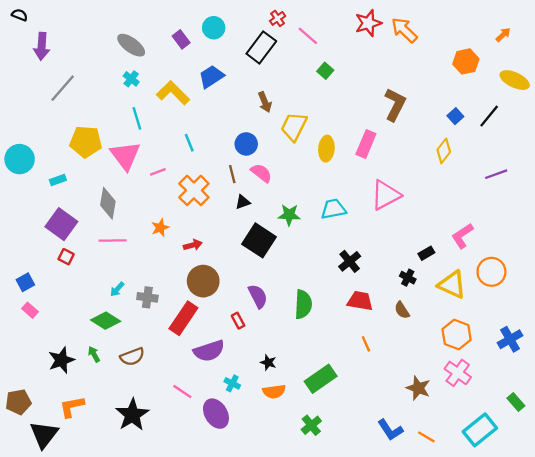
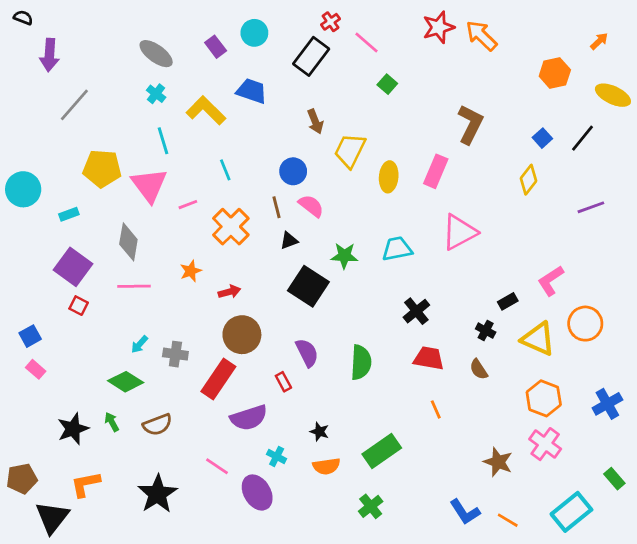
blue trapezoid: (211, 77) -> (252, 91), turned 52

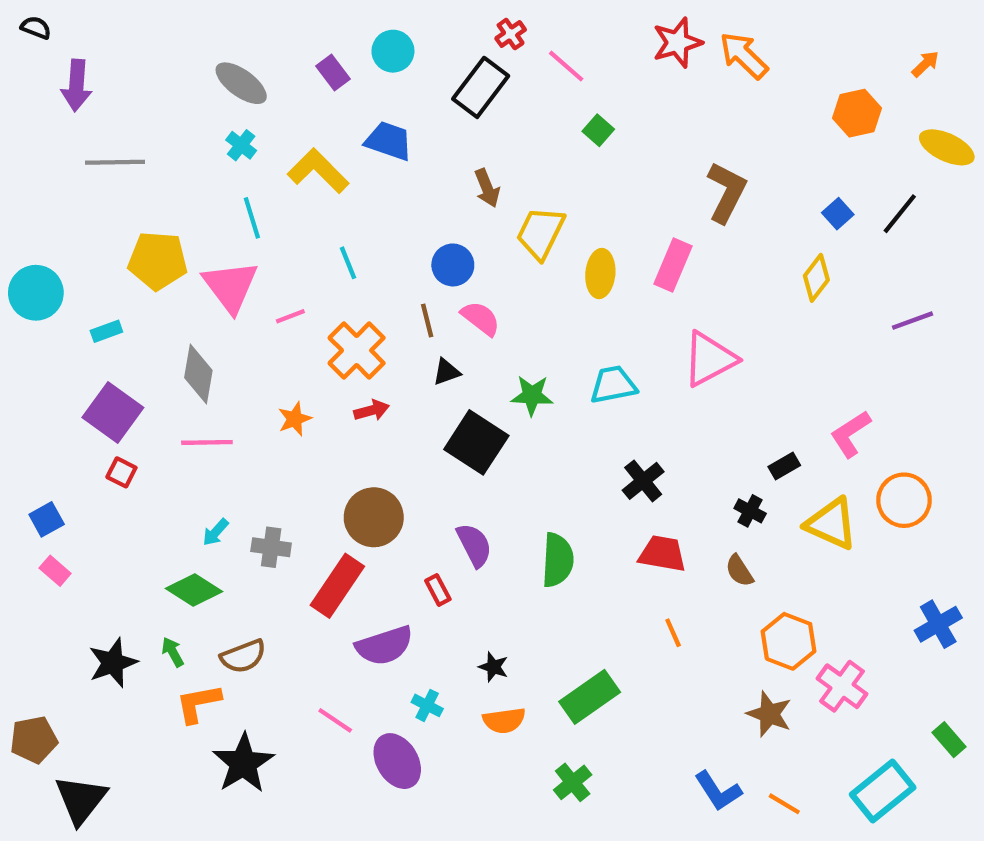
gray line: (74, 105) -> (115, 162), turned 48
red arrow: (229, 292) -> (372, 410), moved
orange hexagon: (544, 398) -> (789, 641), moved
orange L-shape: (85, 484) -> (198, 703), moved

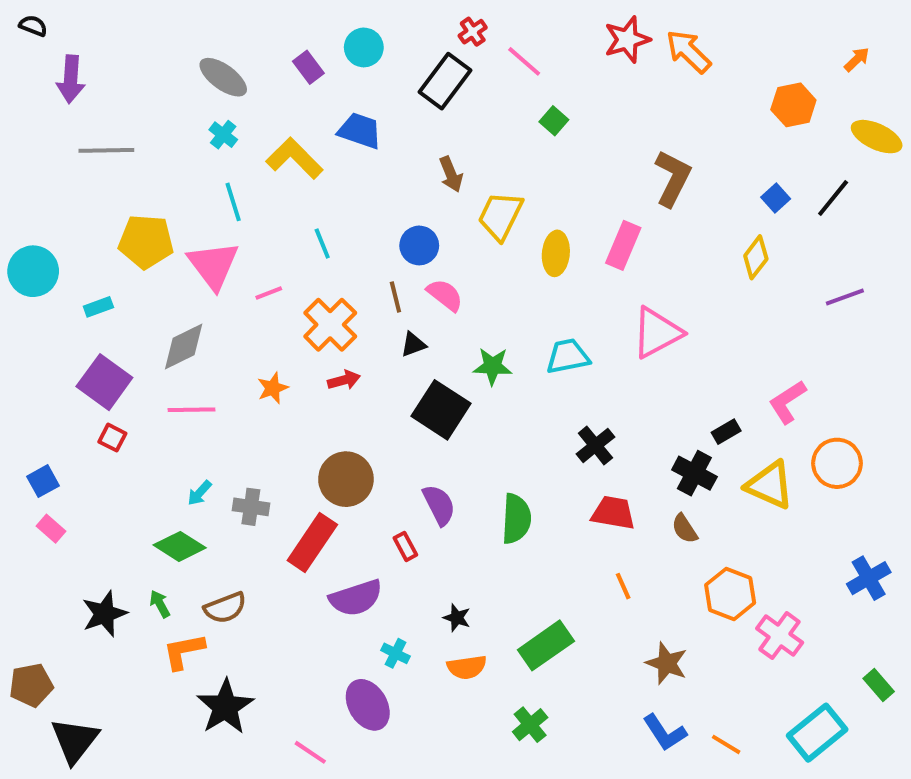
gray diamond: (198, 374) -> (184, 346), turned 54
black cross: (750, 511) -> (694, 473), size x1.5
brown star: (769, 714) -> (667, 663), moved
pink line: (335, 720) -> (310, 752), moved

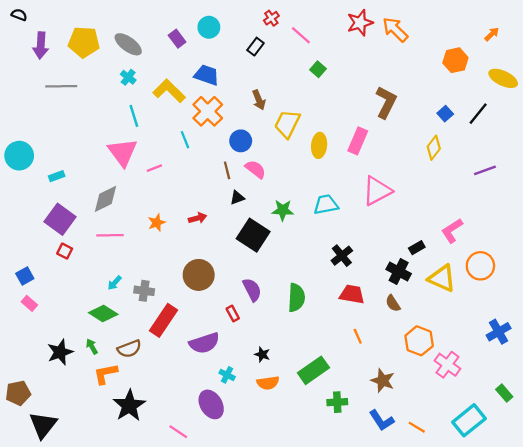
black rectangle: (445, 81) -> (255, 47), size x0.6
yellow pentagon: (146, 242) -> (84, 42), moved
orange cross: (330, 325) -> (208, 111), moved
red rectangle: (312, 542) -> (163, 320), moved
green cross: (530, 725) -> (337, 402), moved, turned 36

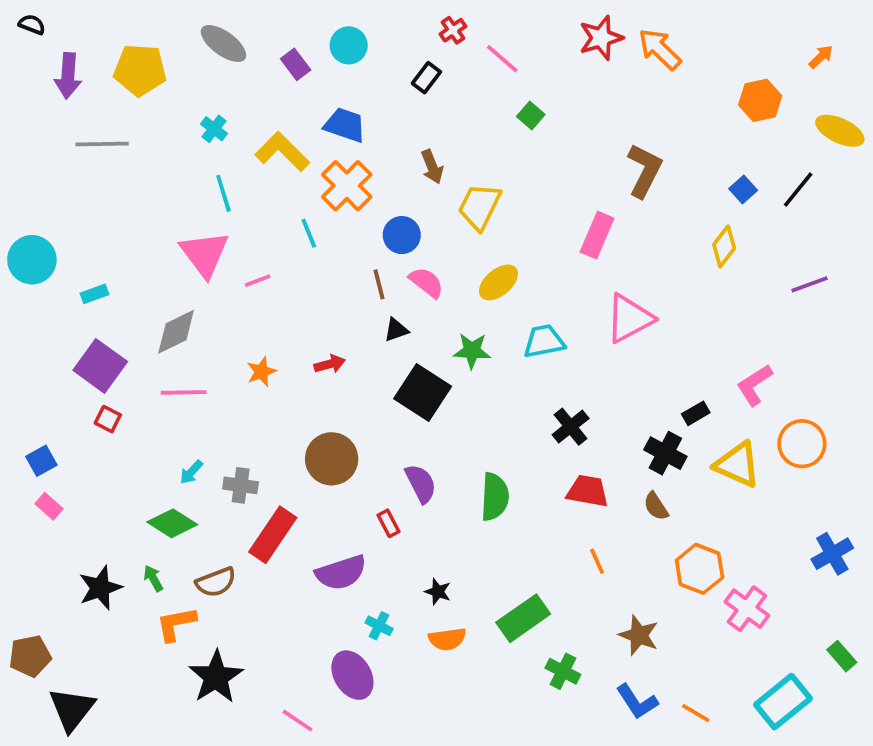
gray ellipse: (128, 44) -> (223, 43), moved
yellow ellipse: (319, 145) -> (498, 282), moved, turned 45
green cross: (337, 402) -> (563, 671), turned 30

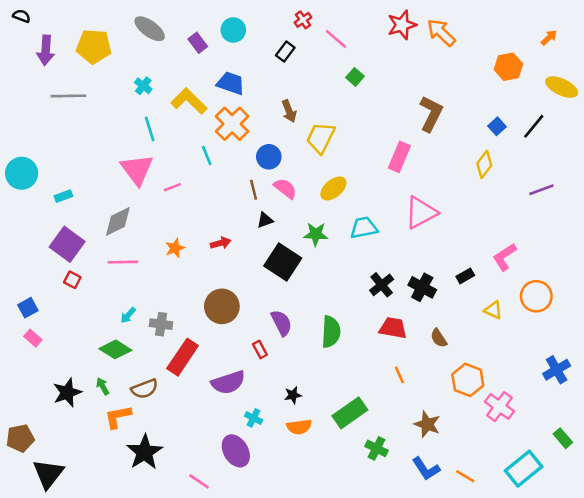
black cross: (665, 453) -> (422, 287), moved
yellow triangle: (737, 465) -> (493, 310), size x0.6
black star: (438, 592) -> (293, 395), turned -30

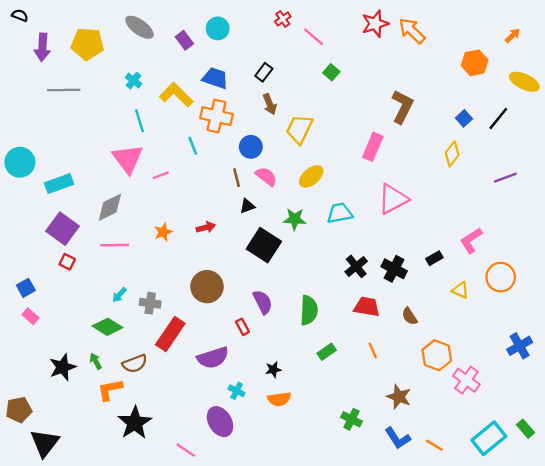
black rectangle: (285, 52) -> (264, 72), moved
orange cross: (232, 124) -> (216, 116), turned -32
cyan rectangle: (63, 196) -> (59, 184), size x1.6
green rectangle: (350, 413) -> (327, 352), moved, size x0.6
green rectangle: (563, 438) -> (526, 429), moved

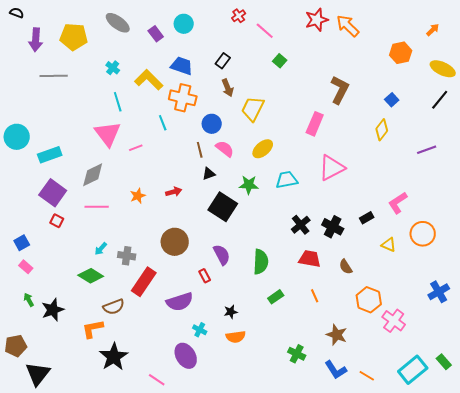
black line: (498, 118) -> (440, 100), moved
green arrow: (96, 361) -> (29, 300), moved

